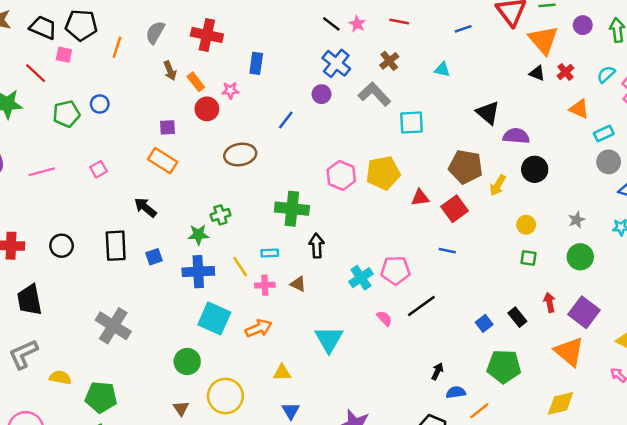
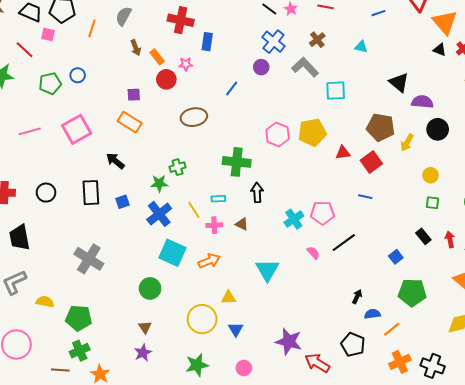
red cross: (207, 35) -> (181, 20), moved
pink square: (98, 169) -> (77, 129), size x2.0
blue cross: (198, 272) -> (159, 214), turned -35
black rectangle: (517, 317) -> (423, 236), moved
yellow circle: (225, 396) -> (202, 319), moved

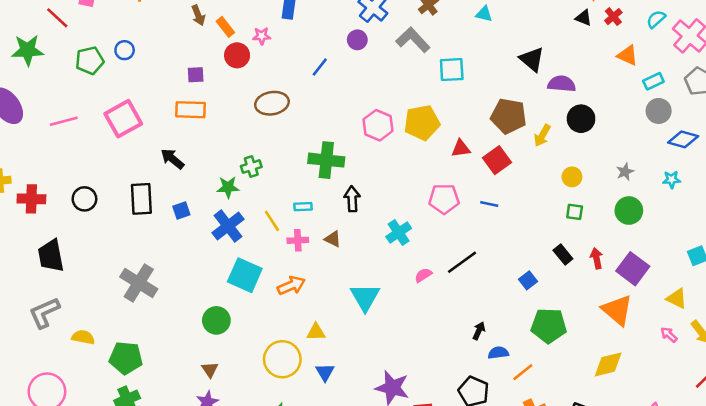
orange rectangle: (130, 122) -> (190, 110), turned -30
pink pentagon: (322, 213) -> (444, 199), moved
pink semicircle: (313, 253) -> (423, 275), turned -80

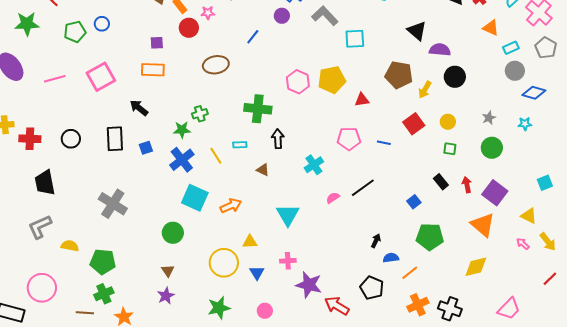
red square: (497, 160) -> (414, 124), moved
pink cross: (298, 240) -> (288, 261), moved

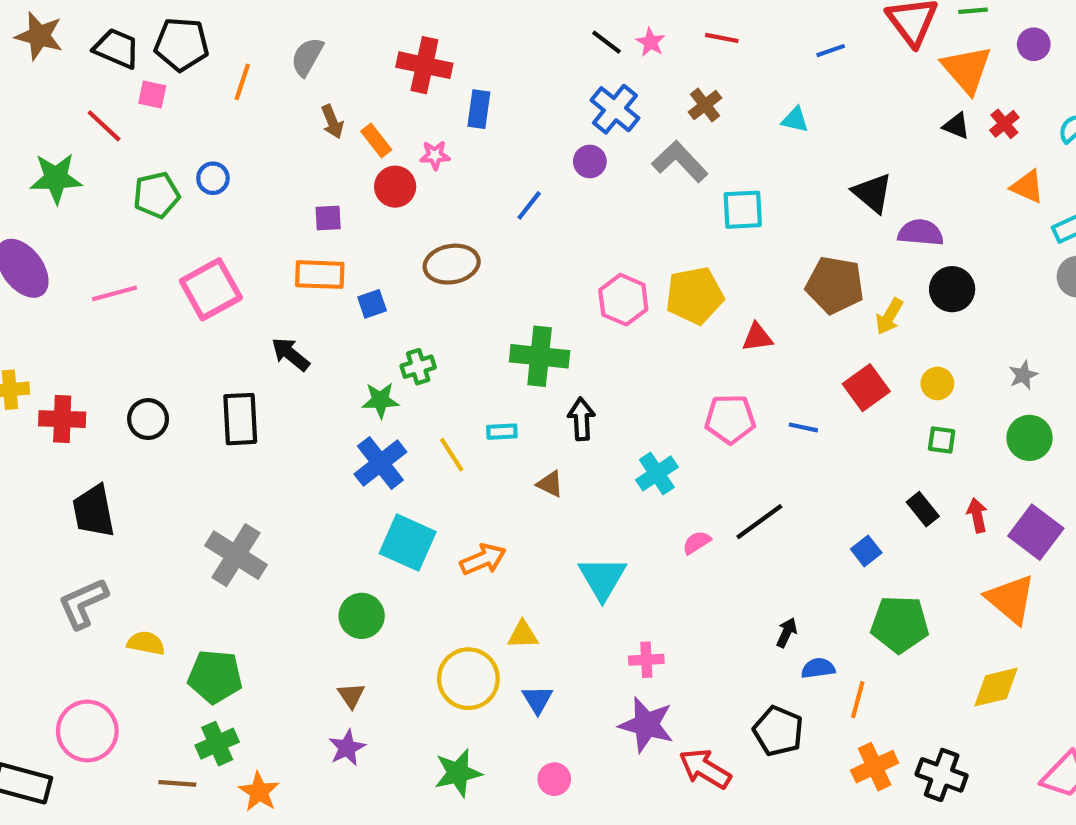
blue square: (146, 148) -> (372, 304), moved
pink cross: (288, 261) -> (646, 660), moved
orange line: (410, 273) -> (858, 700), turned -36

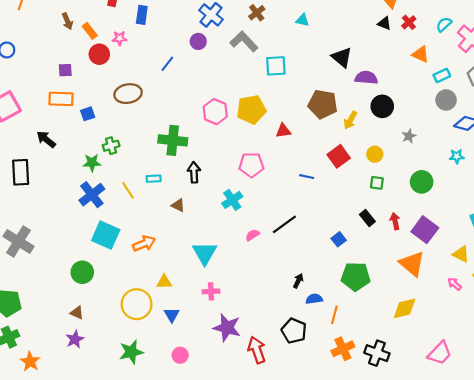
gray star: (1023, 375) -> (409, 136), moved
pink pentagon: (730, 419) -> (251, 165), moved
pink cross: (646, 660) -> (211, 291), moved
brown triangle: (351, 695) -> (77, 313), turned -32
red arrow: (705, 769) -> (257, 350), turned 40

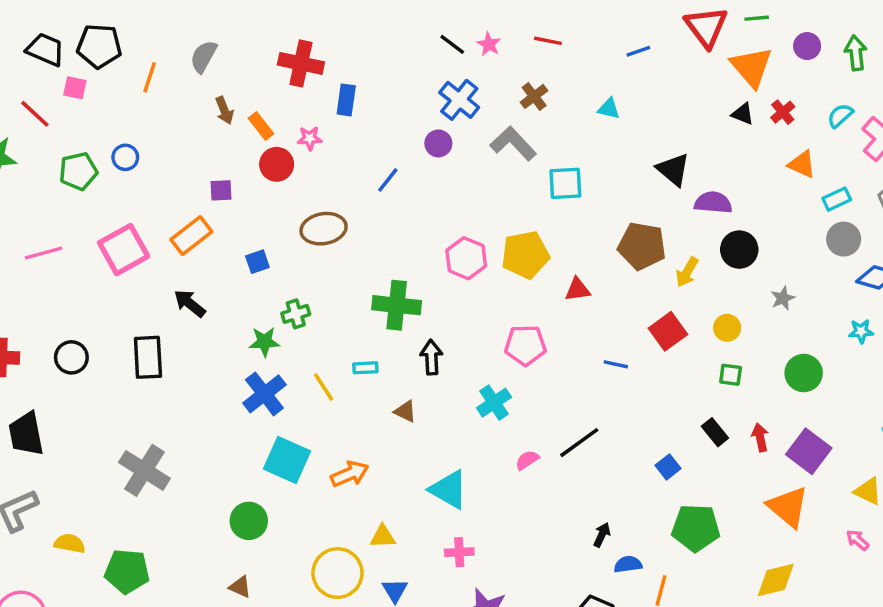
orange rectangle: (61, 99) -> (191, 236), moved, turned -40
cyan triangle: (205, 253) -> (449, 490), turned -30

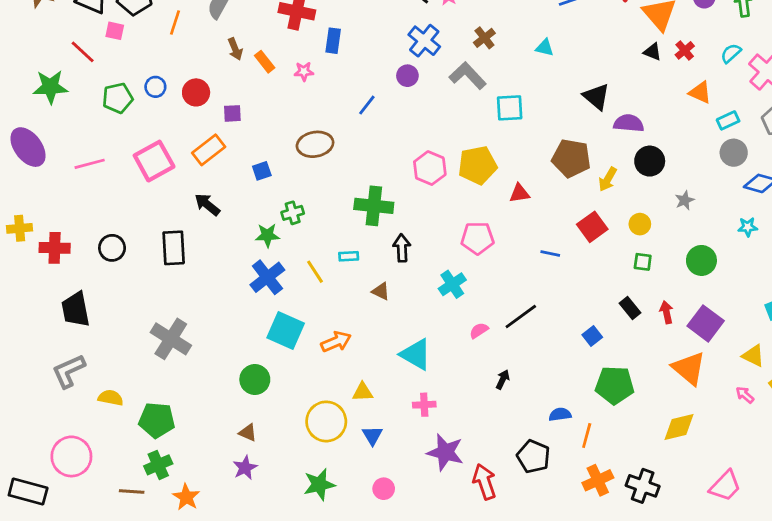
red circle: (277, 164) -> (196, 92), moved
black arrow: (602, 535) -> (503, 379), moved

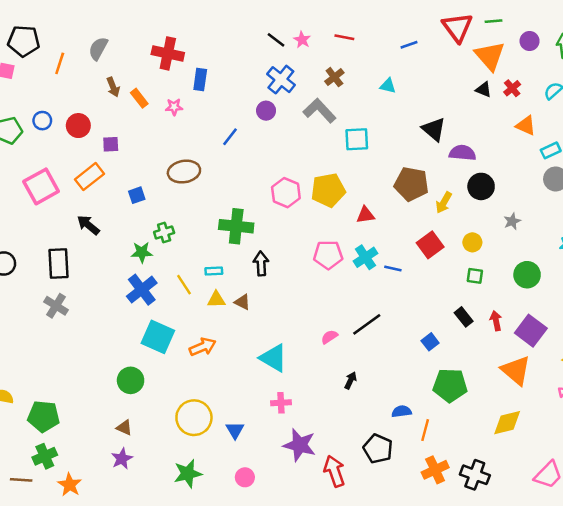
cyan cross: (452, 284) -> (365, 257), moved
gray cross: (171, 339) -> (56, 306), moved, size x0.7
yellow triangle: (363, 392) -> (216, 300), moved

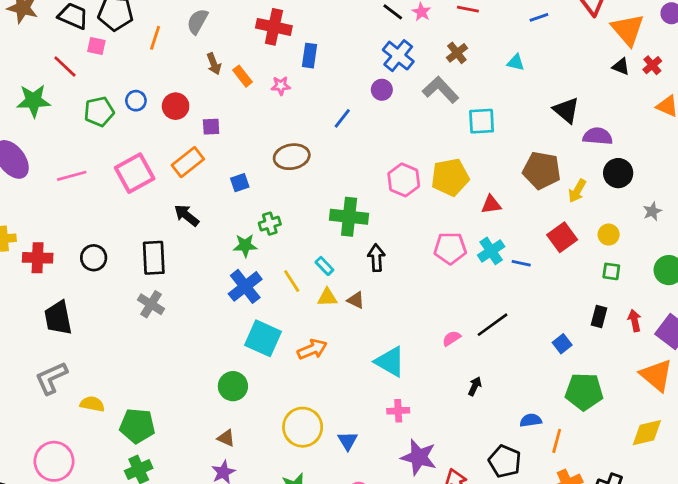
cyan rectangle: (214, 271) -> (324, 266), turned 49
black rectangle: (464, 317) -> (599, 317), turned 54

